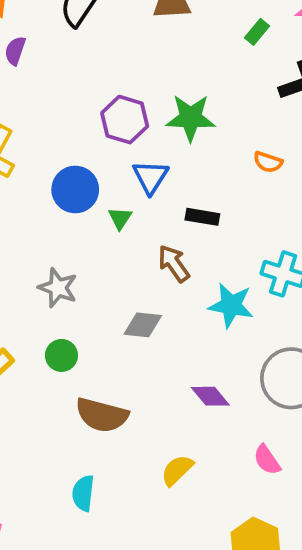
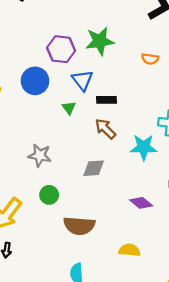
blue circle: (75, 189) -> (35, 81), moved
black rectangle: (202, 217) -> (106, 100), moved
yellow semicircle: (177, 470) -> (129, 250), turned 60

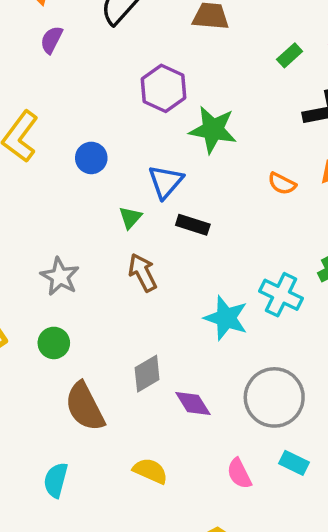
purple hexagon: (61, 49) -> (163, 88), moved
blue circle: (35, 81) -> (91, 158), size x0.7
brown arrow: (105, 129) -> (143, 273), moved
gray diamond: (94, 168) -> (147, 374), moved, turned -45
brown semicircle: (79, 226) -> (85, 407), turned 40

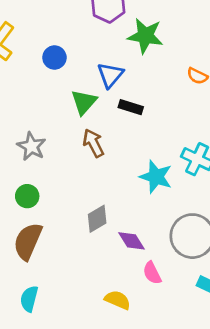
green triangle: (130, 218) -> (84, 102), size x1.5
brown semicircle: (85, 407) -> (28, 241), moved, turned 51
yellow semicircle: (150, 471) -> (118, 300), moved
pink semicircle: (239, 473) -> (152, 273), moved

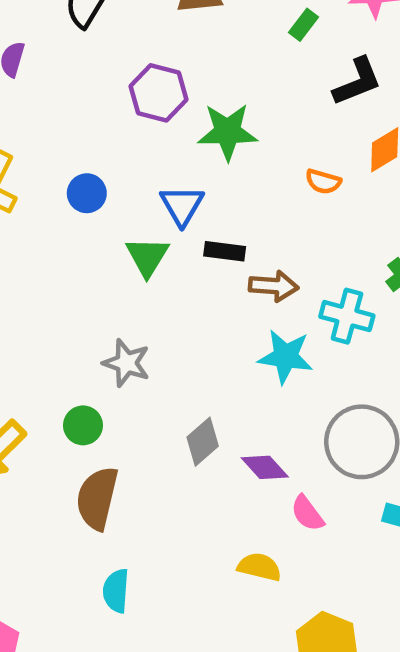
brown arrow: (93, 143) -> (274, 286), moved, turned 132
gray star: (31, 146) -> (126, 363), moved

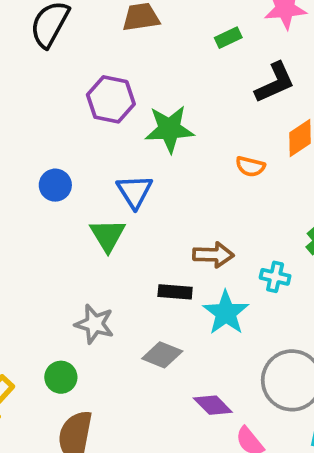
green rectangle: (304, 25) -> (228, 38), turned 30
black rectangle: (225, 251) -> (175, 292), moved
cyan cross: (347, 316) -> (275, 277), size x0.7
cyan star: (286, 357) -> (226, 313), turned 30
gray diamond: (203, 442) -> (162, 355), moved, turned 66

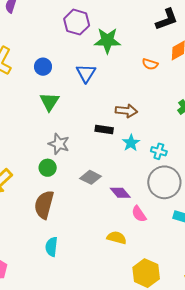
green triangle: (108, 235) -> (50, 102), moved
cyan cross: (275, 277) -> (159, 151), moved
cyan star: (226, 313) -> (131, 143), size x0.7
gray diamond: (162, 355) -> (90, 177), moved
green circle: (61, 377) -> (48, 168), moved

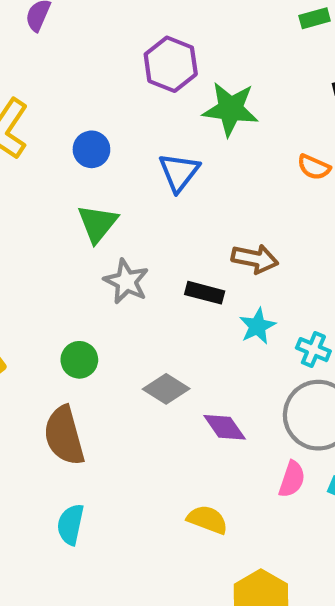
gray star: (59, 144) -> (126, 281), moved
brown semicircle: (44, 205) -> (64, 436), turned -36
pink semicircle: (139, 214) -> (292, 479), moved, turned -132

